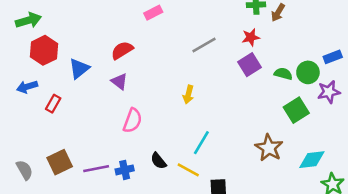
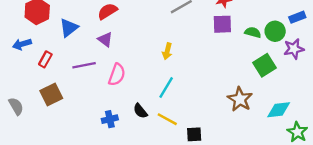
purple square: (249, 65) -> (222, 24), turned 30
cyan line: (201, 143) -> (166, 88), moved
brown square: (60, 162) -> (51, 95), moved
purple line: (96, 169) -> (84, 65), moved
gray semicircle: (25, 170) -> (16, 106), moved

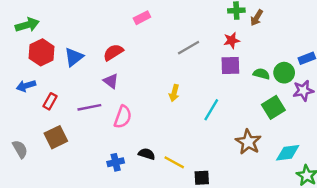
blue triangle: (69, 28) -> (74, 57), moved
cyan line: (166, 88) -> (211, 110), moved
black semicircle: (140, 111) -> (147, 154), turned 147

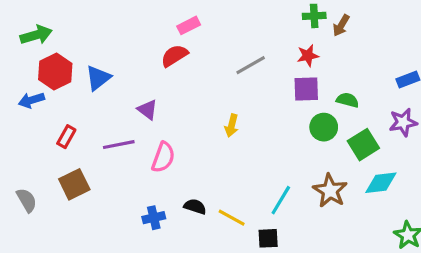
red semicircle: (113, 52) -> (174, 56), moved
green circle: (284, 73) -> (324, 127), moved
blue arrow: (26, 86) -> (31, 100), moved
cyan line: (211, 110) -> (281, 200), moved
cyan diamond: (288, 153) -> (381, 183), moved

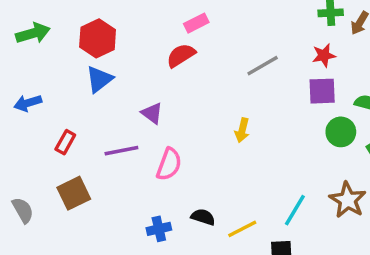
red hexagon: (55, 71) -> (98, 38), moved
yellow line: (232, 218) -> (242, 229), turned -56

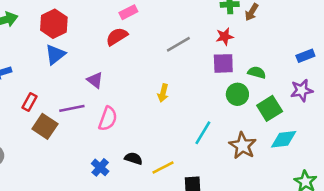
brown square: (74, 193) -> (45, 126), moved, turned -30
cyan line: (295, 210) -> (203, 133), moved
blue cross: (159, 229) -> (100, 167), turned -36

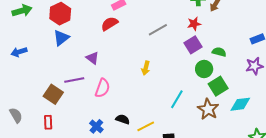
purple square: (223, 63) -> (193, 45), turned -30
red rectangle: (30, 102) -> (48, 122), moved, turned -32
green square: (270, 108) -> (218, 86), moved

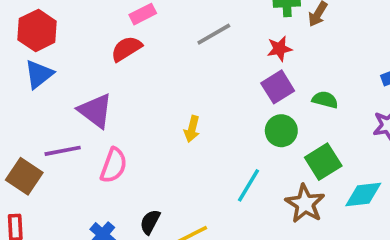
gray line: (158, 30) -> (214, 34), moved
purple triangle: (92, 58) -> (95, 111), size x1.5
green circle: (204, 69) -> (281, 131), moved
black semicircle: (123, 119) -> (150, 222), turned -80

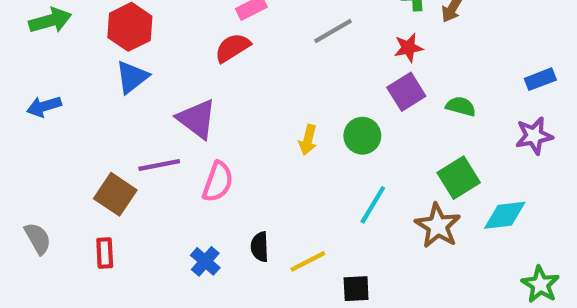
green circle: (281, 131) -> (362, 136), moved
black semicircle: (150, 222) -> (260, 247), turned -30

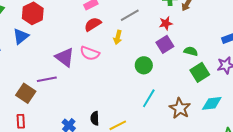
red semicircle: (232, 48) -> (93, 24), moved
blue triangle: (132, 77) -> (21, 36), moved
yellow arrow: (308, 140) -> (118, 37), moved
green square: (459, 178) -> (200, 72), moved
pink semicircle: (218, 182) -> (90, 53), moved, turned 90

